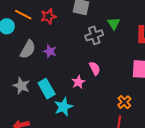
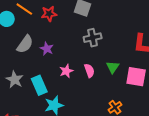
green triangle: (114, 23) -> (113, 67), moved
pink star: (78, 82) -> (66, 71), moved

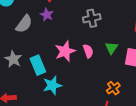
purple star: (47, 49) -> (47, 15), moved
pink star: (66, 71) -> (65, 51), size x1.5

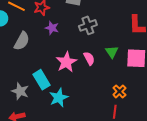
purple star: (47, 15) -> (52, 28), moved
gray star: (13, 59) -> (20, 91), moved

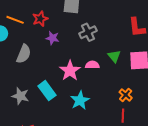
pink semicircle: (89, 58) -> (92, 65), turned -56
gray star: (20, 91) -> (20, 96), moved
cyan star: (59, 98) -> (80, 100), moved

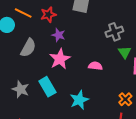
gray cross: (88, 32) -> (114, 32), moved
green triangle: (114, 56) -> (125, 52), moved
pink star: (70, 71) -> (60, 59), moved

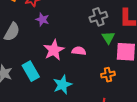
pink star: (60, 59) -> (54, 50), moved
orange cross: (125, 99) -> (108, 75), moved, turned 32

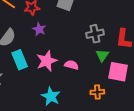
cyan rectangle: (31, 71) -> (20, 60), moved
cyan star: (62, 85) -> (51, 96), turned -30

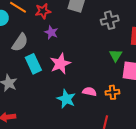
gray cross: (95, 34) -> (110, 20), moved
pink semicircle: (71, 65) -> (89, 92), moved

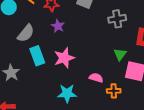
pink semicircle: (89, 92) -> (96, 78), moved
cyan star: (66, 99) -> (67, 93), turned -30

